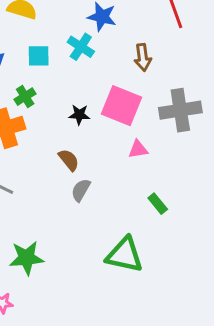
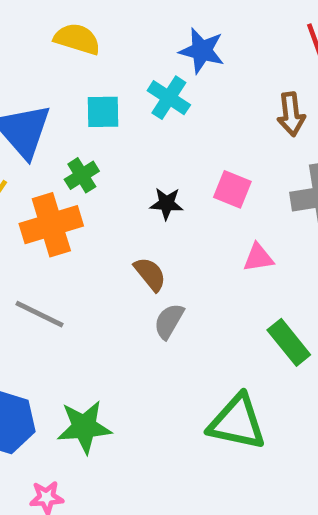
brown arrow: (143, 57) -> (291, 114), moved
pink square: (122, 106) -> (232, 189), size x0.6
green rectangle: (158, 204) -> (289, 342), size x1.4

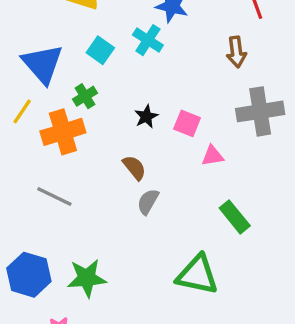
cyan square: (103, 112) -> (100, 50), turned 36
pink square: (232, 189) -> (187, 123), moved
black star: (167, 204) -> (146, 117), turned -30

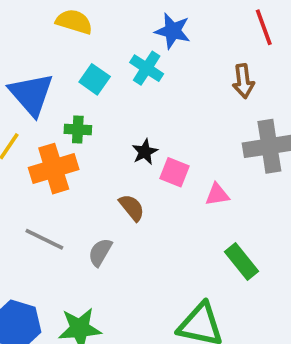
green cross: (85, 96) -> (78, 129), turned 35
pink square: (187, 123) -> (175, 172), moved
gray semicircle: (148, 202) -> (100, 252), moved

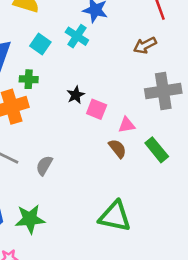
brown arrow: (243, 81) -> (145, 45), turned 70
brown semicircle: (132, 208) -> (117, 148), moved
green rectangle: (241, 262) -> (157, 150), moved

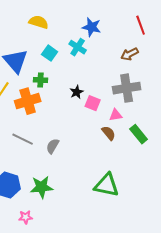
gray cross: (163, 91) -> (127, 88), moved

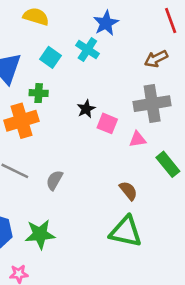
blue star: (92, 27) -> (106, 23), turned 30
brown semicircle: (109, 133) -> (128, 191), moved

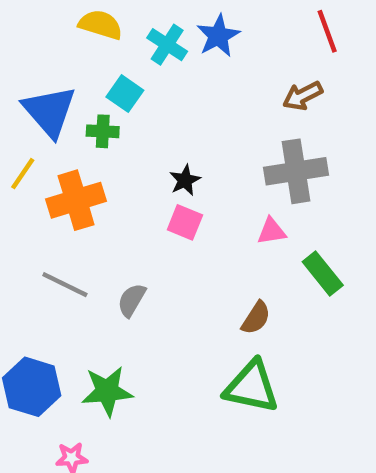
cyan cross: (87, 50) -> (167, 45), moved
green cross: (39, 93) -> (103, 131), moved
pink square: (107, 123) -> (185, 222), moved
brown semicircle: (128, 191) -> (256, 318), turned 72

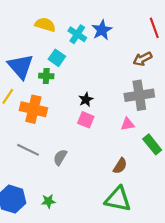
orange cross: (76, 200) -> (33, 109), turned 30
green star: (107, 391) -> (48, 201), size x0.6

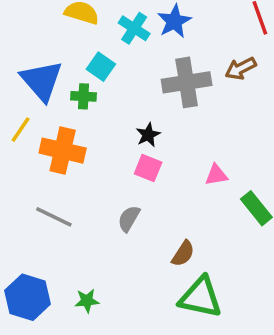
gray cross: (139, 95) -> (187, 82), moved
gray semicircle: (60, 157) -> (129, 219), moved
brown semicircle: (120, 166) -> (183, 254), moved

